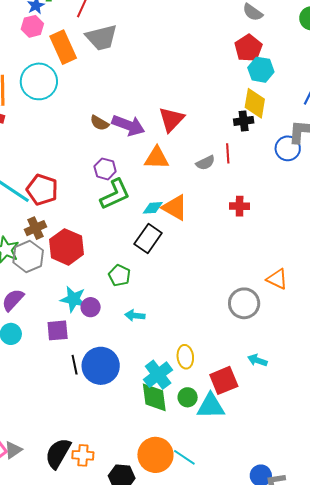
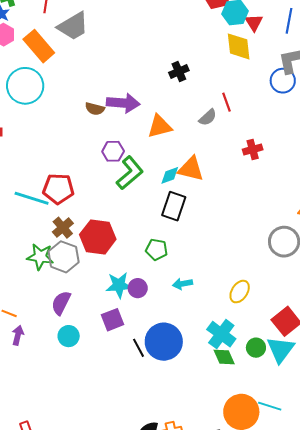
red triangle: (171, 119) -> (254, 23), moved, size x0.7
black cross: (244, 121) -> (179, 72), moved
yellow ellipse: (185, 357) -> (240, 292), moved, turned 55
green diamond: (154, 397) -> (224, 357), size x0.7
cyan triangle: (211, 406) -> (281, 350), turned -36

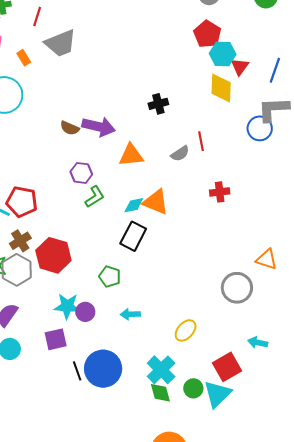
orange rectangle: (39, 46) -> (24, 58), size x0.5
green L-shape: (130, 173) -> (95, 197), size x0.7

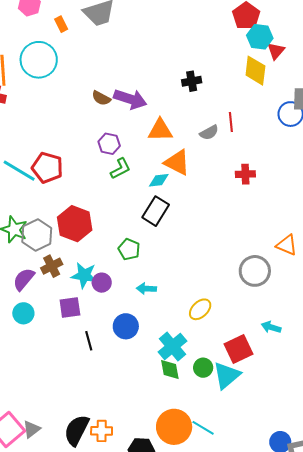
orange triangle: (156, 202) -> (177, 162), moved
brown cross: (20, 241) -> (52, 266), moved
blue circle: (103, 369) -> (126, 326), moved, size x0.7

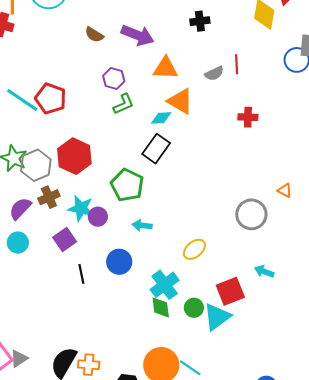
brown semicircle: (101, 98) -> (94, 35), moved
orange triangle: (287, 245) -> (285, 190), size x0.7
green pentagon: (129, 249) -> (127, 185), size x1.5
purple square: (70, 307) -> (65, 240), turned -30

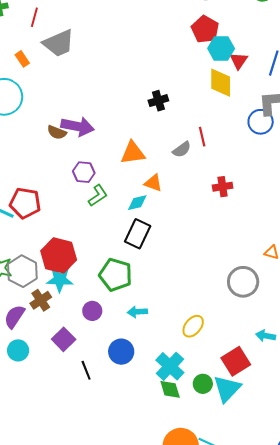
purple arrow: (138, 35) -> (78, 126), moved
orange triangle: (180, 101) -> (153, 183), size x0.7
cyan star: (81, 208) -> (60, 279), moved

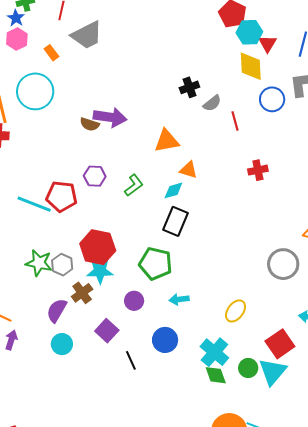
blue circle: (261, 122) -> (272, 99), moved
gray semicircle: (182, 150) -> (212, 103), moved
purple hexagon: (84, 172) -> (95, 176), moved
gray hexagon: (22, 271) -> (62, 265), size x0.7

